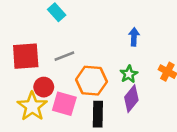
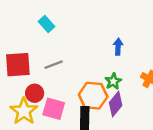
orange hexagon: (91, 81) -> (93, 96), moved

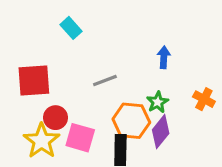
gray line: (54, 65) -> (105, 80), moved

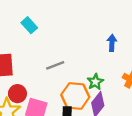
blue arrow: (164, 57) -> (112, 43), moved

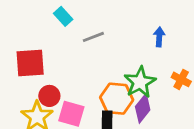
gray line: (55, 65) -> (93, 37), moved
green star: (95, 82) -> (140, 82), size x1.6

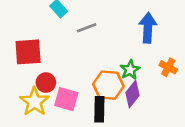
blue arrow: (159, 37) -> (148, 28), size x1.6
green star: (140, 82) -> (130, 70), size x0.7

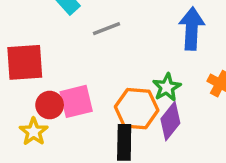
pink square: (66, 99) -> (76, 101), moved, turned -30
yellow star: (34, 102) -> (34, 132), size x0.7

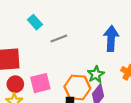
red circle: (50, 105) -> (15, 84), moved

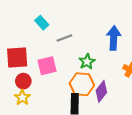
green star: (96, 74) -> (87, 62), moved
pink square: (40, 83) -> (47, 66), moved

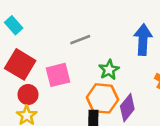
cyan rectangle: (42, 23) -> (14, 25), moved
red square: (17, 58) -> (20, 64), turned 35

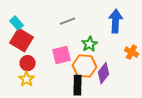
cyan rectangle: (14, 25) -> (17, 23), moved
pink square: (58, 75) -> (62, 55), moved

